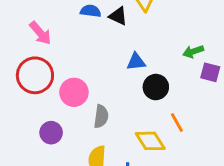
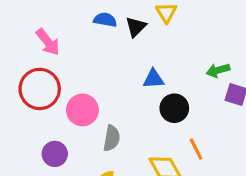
black triangle: (118, 16) -> (136, 27), turned 48

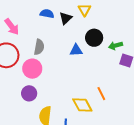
black circle: (174, 108) -> (94, 38), moved
gray semicircle: (112, 138) -> (39, 47), moved
purple circle: (55, 154) -> (29, 93), moved

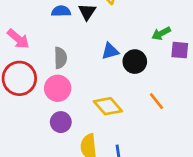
black circle: (94, 38) -> (135, 62), moved
yellow diamond: (82, 105) -> (108, 106), moved

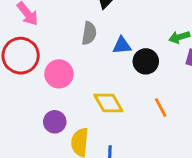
gray semicircle: (60, 58) -> (89, 33), moved
purple circle: (61, 122) -> (55, 122), moved

